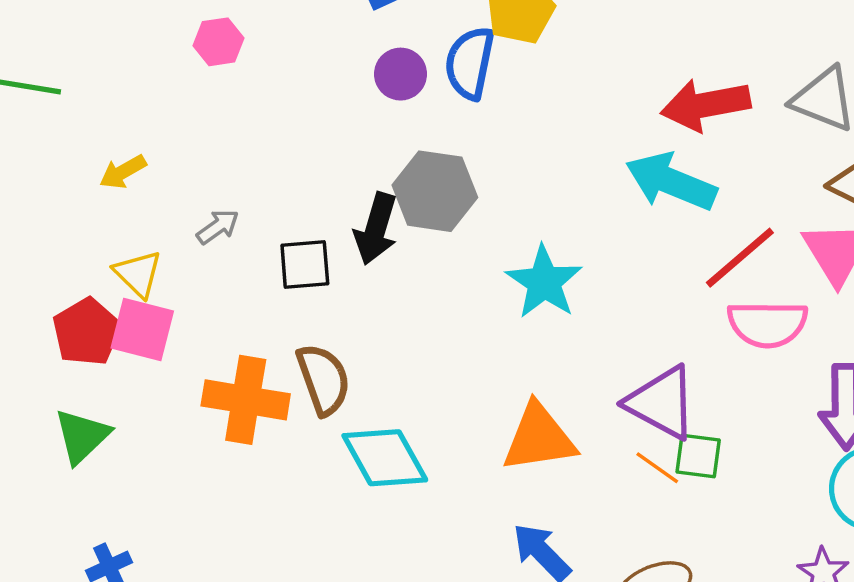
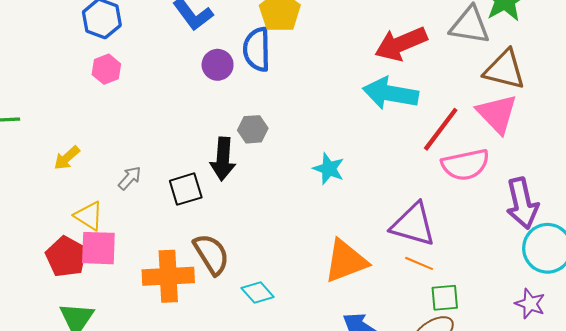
gray hexagon: (435, 191) -> (253, 129), size x0.6
cyan star: (544, 282) -> (329, 169), size x0.7
green square: (698, 456) -> (445, 298), moved
cyan diamond: (385, 458) -> (258, 292), size x0.6

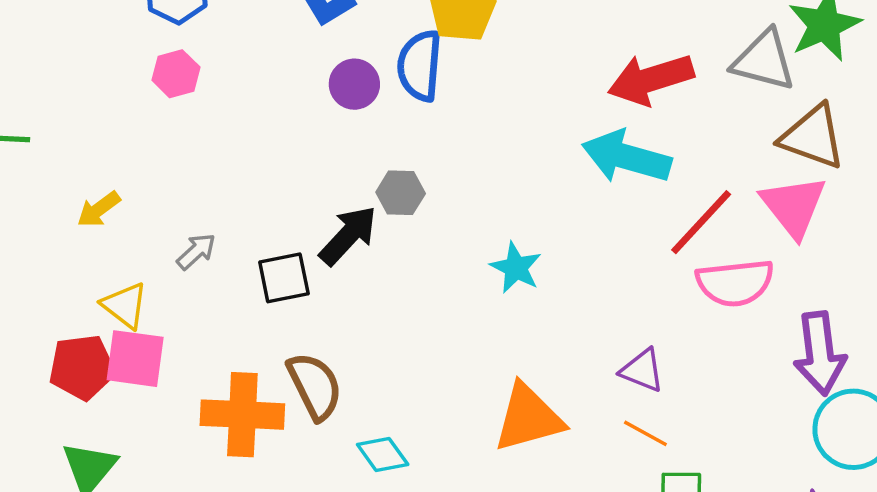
black arrow: (223, 159) -> (348, 235), turned -147
purple triangle: (413, 225) -> (642, 370), size x0.6
red pentagon: (66, 257) -> (82, 367), turned 30

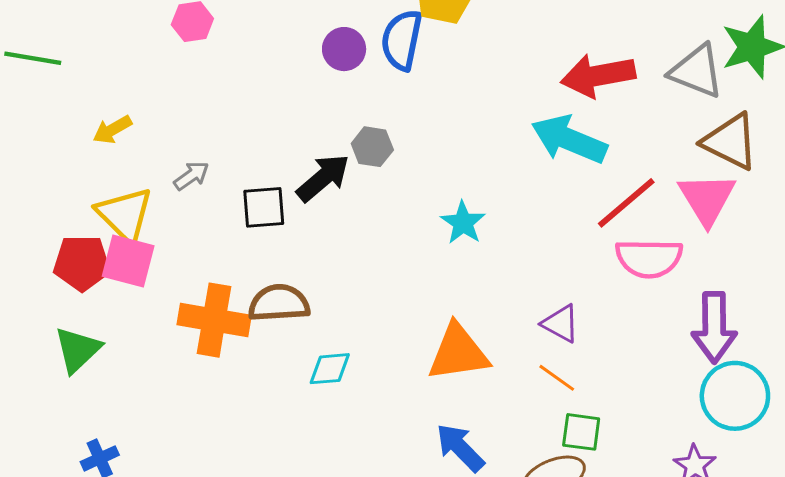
yellow triangle: (125, 305) -> (125, 215), size x1.4
brown semicircle: (315, 386) -> (279, 303), turned -74
cyan diamond: (383, 454) -> (330, 369), turned -66

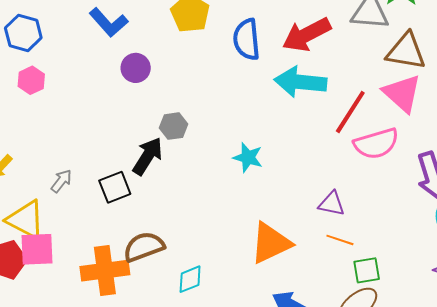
blue semicircle: (402, 40) -> (247, 39), moved

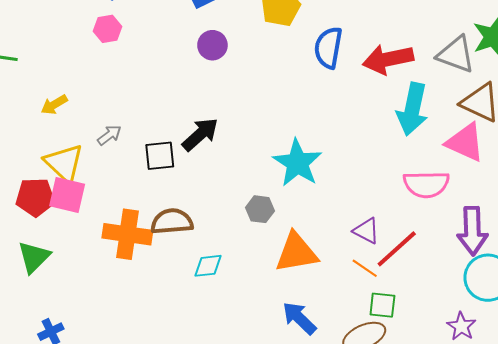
cyan arrow: (300, 82) -> (412, 109), moved, turned -99
pink triangle: (402, 93) -> (465, 142), turned -33
red line: (350, 112) -> (397, 249), moved
gray hexagon: (173, 126) -> (260, 209), moved
cyan star: (248, 157) -> (297, 163), size x1.6

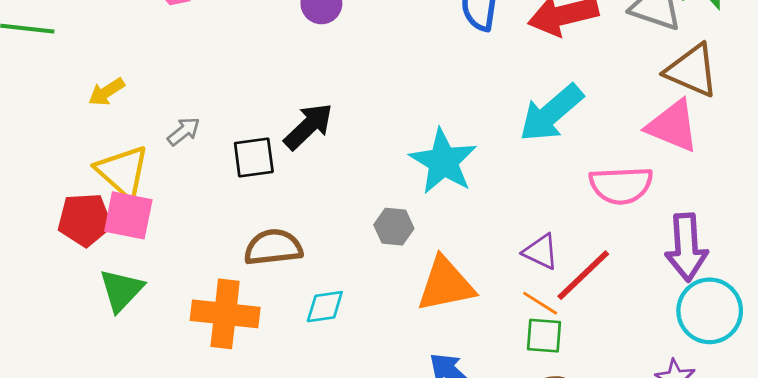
cyan arrow: (412, 109) -> (551, 113), moved, turned 39
orange cross: (127, 234) -> (225, 314), moved
green triangle: (34, 257) -> (121, 290), moved
green square: (382, 305) -> (544, 336), moved

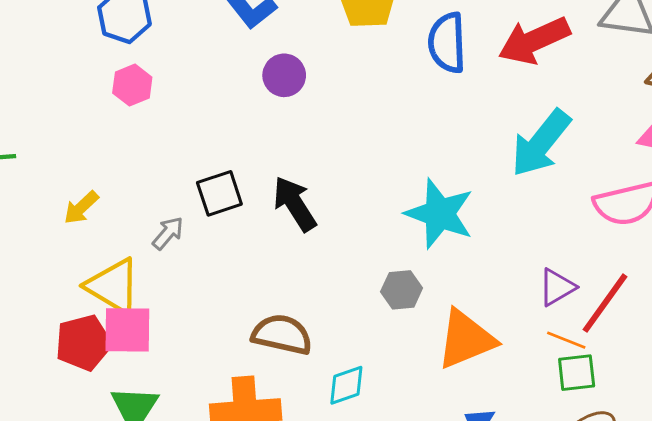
black arrow: (308, 126) -> (295, 204), turned -68
black square: (254, 158) -> (219, 193), moved
brown semicircle: (273, 247) -> (282, 334), turned 30
purple triangle: (541, 252) -> (557, 287), turned -45

